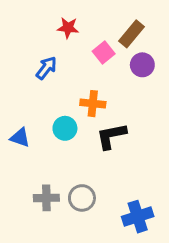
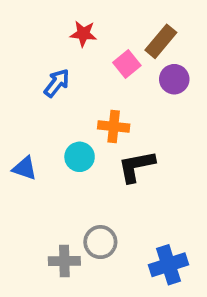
gray cross: (46, 198) -> (64, 261), moved

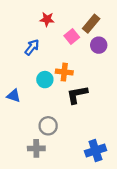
cyan circle: (80, 157) -> (45, 80), moved
gray circle: (100, 242) -> (48, 126), moved

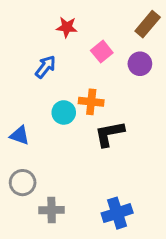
brown rectangle: (91, 24) -> (148, 24), moved
gray circle: (48, 126) -> (23, 183), moved
blue cross: (95, 151) -> (117, 213), moved

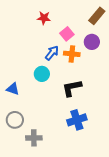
blue arrow: (45, 67) -> (52, 53), moved
orange cross: (91, 102) -> (72, 54), moved
blue cross: (117, 213) -> (77, 120), moved

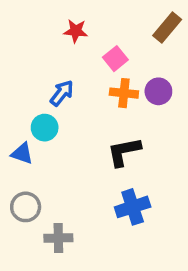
purple circle: (92, 42) -> (158, 91), moved
blue arrow: (52, 53) -> (62, 93), moved
cyan circle: (42, 74) -> (45, 128), moved

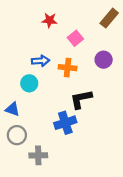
blue arrow: (62, 93) -> (41, 61), turned 48
orange cross: (124, 93) -> (68, 68), moved
blue triangle: (22, 153) -> (12, 109), moved
blue cross: (133, 207) -> (65, 123), moved

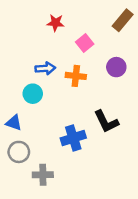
black L-shape: (81, 99) -> (106, 122), moved, turned -105

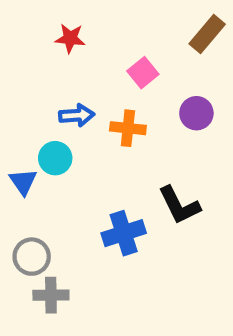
red star: (56, 23) -> (70, 38), moved
blue triangle: (14, 123) -> (23, 182), moved, turned 36
gray cross: (43, 175) -> (51, 295), moved

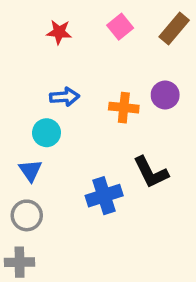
pink square: (143, 73) -> (120, 27), moved
orange cross: (128, 128) -> (124, 108), moved
blue triangle: (23, 182) -> (30, 170), moved
gray cross: (51, 295) -> (20, 262), moved

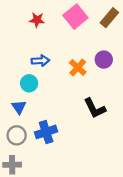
pink square: (120, 27) -> (75, 17), size x1.5
orange cross: (124, 108) -> (78, 67), turned 36
blue cross: (104, 196) -> (46, 132), moved

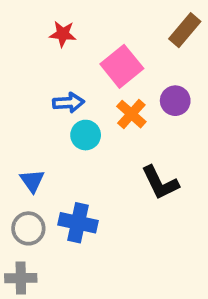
pink square: (75, 17) -> (122, 66), moved
cyan circle: (29, 83) -> (86, 135), moved
blue cross: (46, 132) -> (78, 223), turned 30

